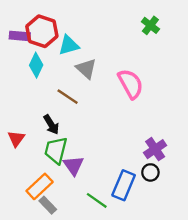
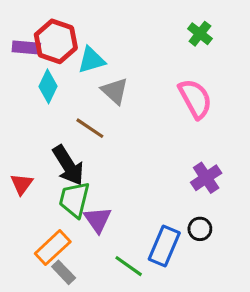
pink semicircle: (131, 84) -> (195, 99), moved
black arrow: (51, 125) -> (68, 165), size x1.5
purple cross: (155, 149) -> (206, 178), moved

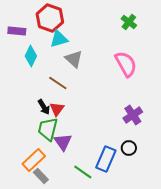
red hexagon: (56, 41) -> (50, 18), moved
black arrow: (68, 165) -> (44, 107), size x0.6
red triangle: (22, 184) -> (57, 109), moved

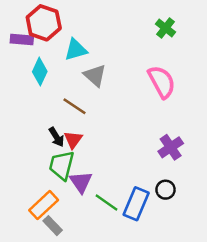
red hexagon: (50, 18) -> (44, 23), moved
green line: (83, 172) -> (107, 202), moved

